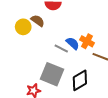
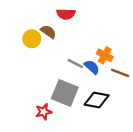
blue semicircle: (73, 43) -> (92, 67), moved
black diamond: (80, 80) -> (97, 100), turned 40

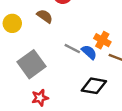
yellow circle: (32, 39) -> (12, 23), moved
gray square: (65, 93) -> (31, 64), moved, turned 32

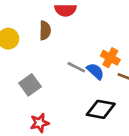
brown semicircle: (45, 16) -> (45, 30), turned 56
gray square: (31, 64) -> (30, 85), size x0.7

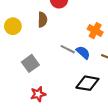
orange cross: (110, 58) -> (95, 31), moved

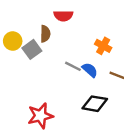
gray square: (30, 63) -> (32, 49), moved
red star: (38, 94) -> (40, 116), size x1.5

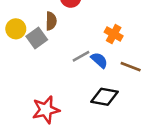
gray line: (73, 66) -> (81, 56), turned -56

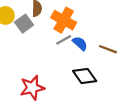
orange cross: (114, 34) -> (64, 20), moved, size x1.5
black diamond: (105, 97) -> (85, 76), turned 45

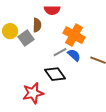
orange cross: (64, 20) -> (74, 35), moved
black diamond: (85, 76) -> (55, 74), moved

